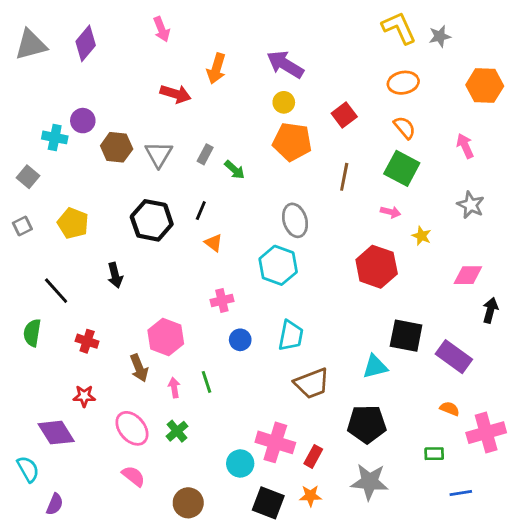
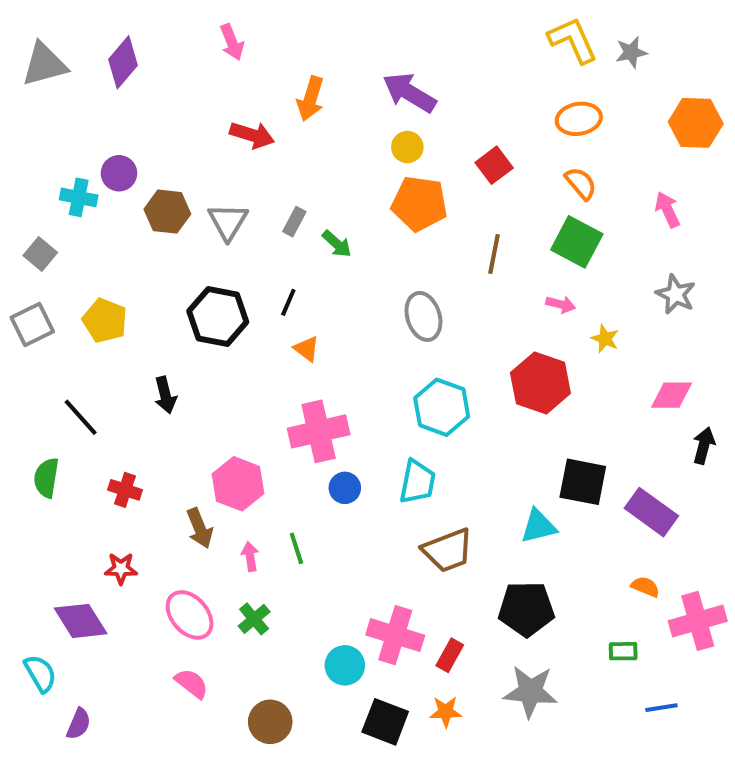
gray square: (22, 226) -> (32, 325), size x1.5
cyan hexagon: (278, 265) -> (442, 407), moved
pink cross: (222, 300) -> (319, 431), size x1.8

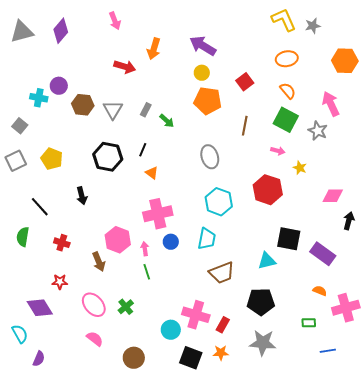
pink arrow: (668, 210) -> (331, 104), size x1.4
gray star: (676, 294) -> (318, 131), moved
pink arrow: (250, 556) -> (145, 249), moved

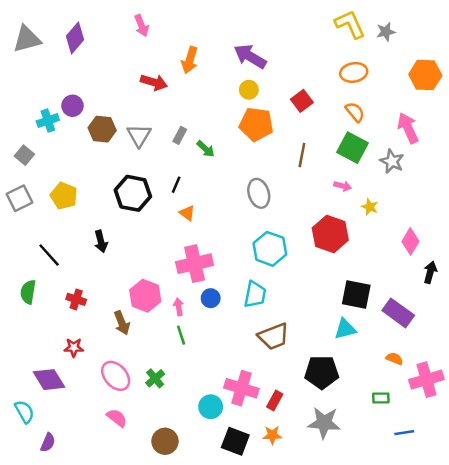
cyan cross: (39, 98) -> (48, 121), turned -30
pink diamond: (333, 196) -> (410, 241), turned -60
cyan triangle: (267, 261) -> (345, 329), moved

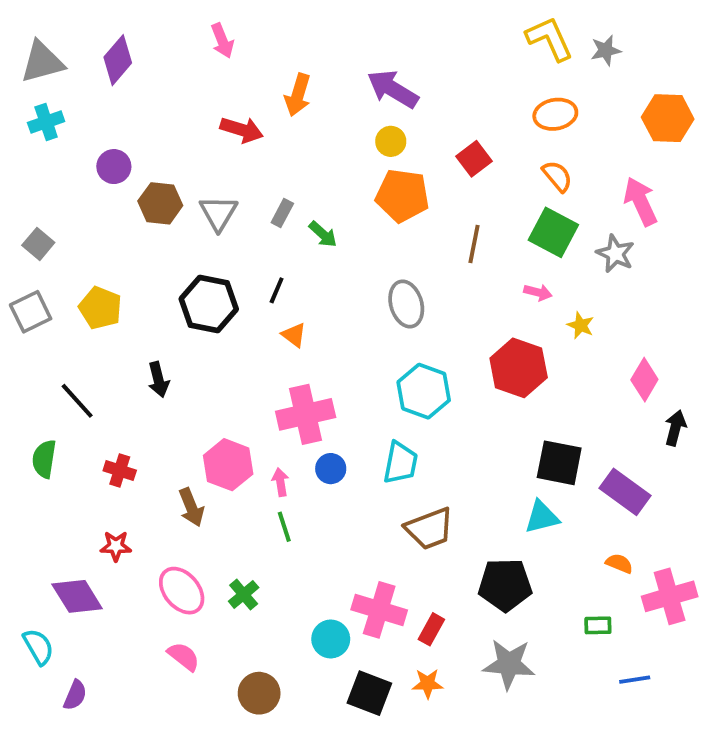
cyan cross: (48, 121) -> (46, 122), moved

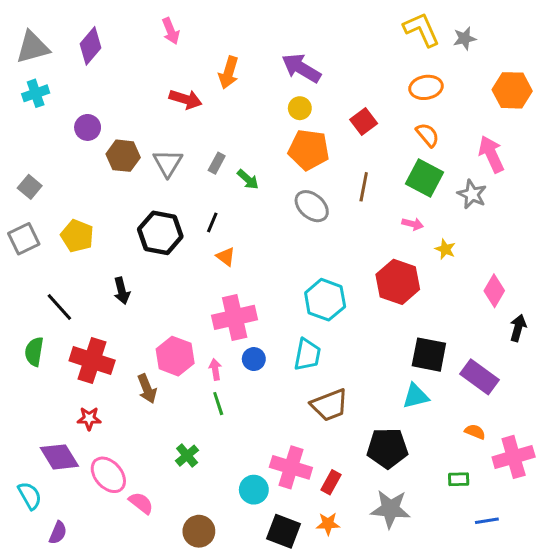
gray ellipse: (406, 304) -> (312, 206), moved, turned -32
red cross: (120, 471) -> (92, 361), size x1.8
pink ellipse: (182, 591) -> (108, 475), moved

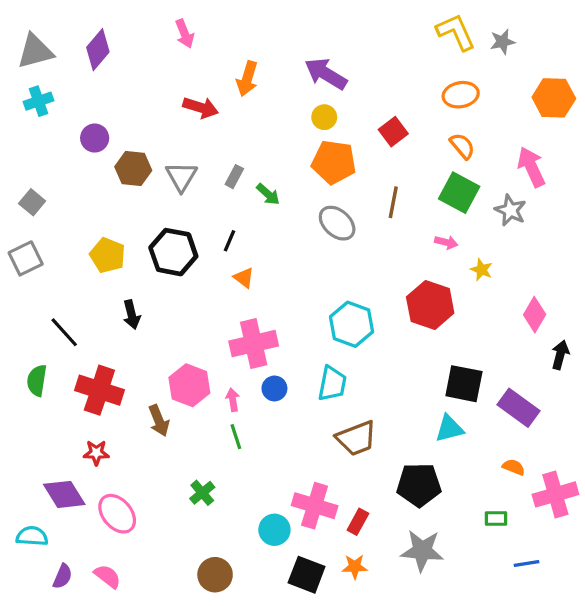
yellow pentagon: (77, 236) -> (107, 255), moved
cyan semicircle: (30, 496) -> (32, 536), turned -56
pink semicircle: (141, 503) -> (107, 576), moved

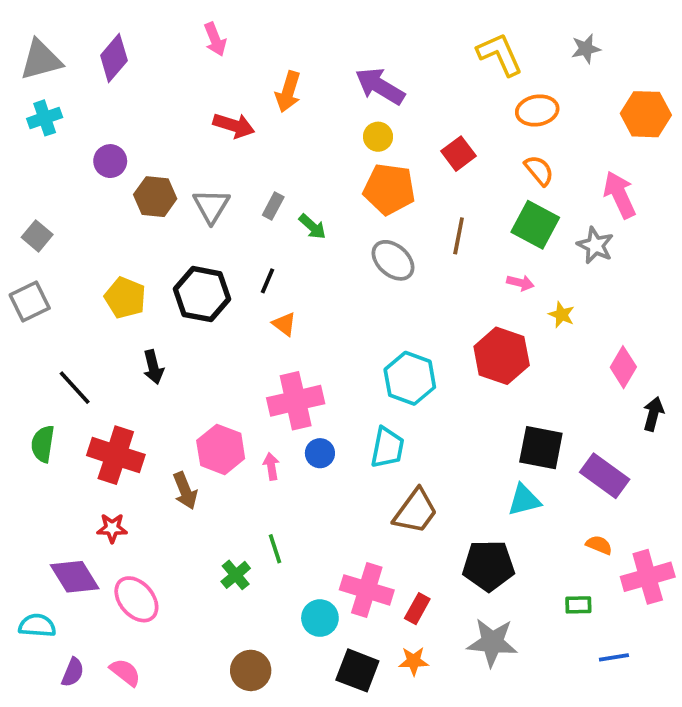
yellow L-shape: (456, 32) -> (500, 54), moved
green line: (236, 437) -> (275, 549), moved
brown trapezoid: (356, 438) -> (415, 511), turned -33

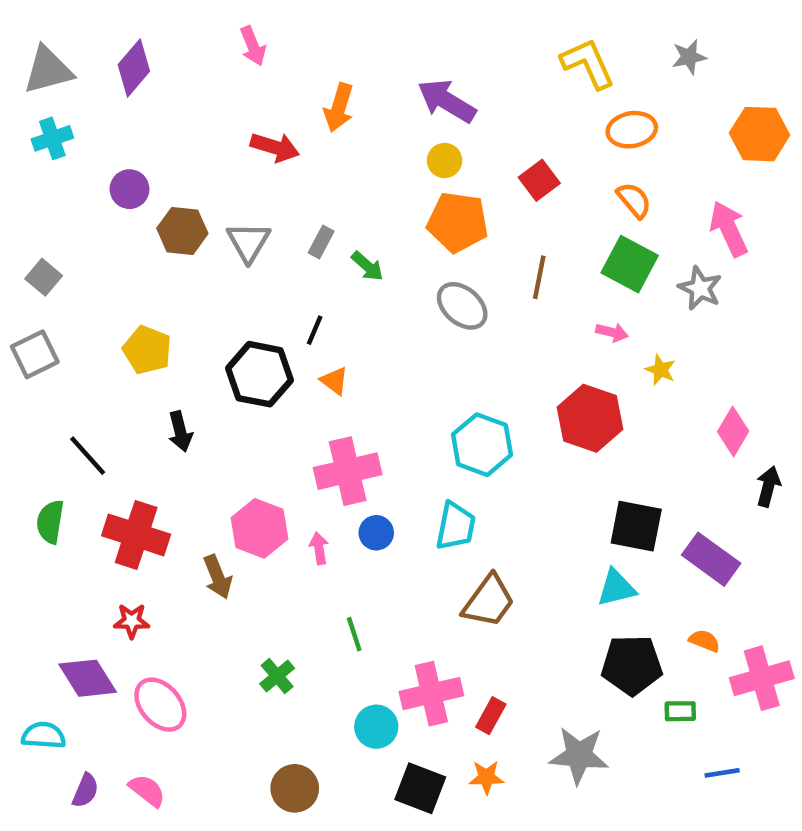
black hexagon: (202, 294) -> (259, 374), moved
green line: (275, 549) -> (354, 634), moved
black pentagon: (489, 566) -> (632, 665), moved
pink cross: (367, 590) -> (431, 694), turned -30

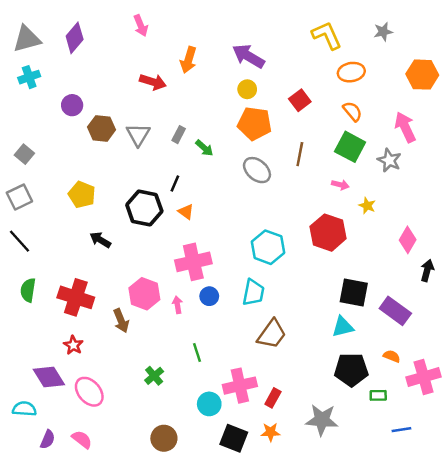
black arrow: (180, 431) -> (100, 240), turned 135
black line: (88, 456) -> (19, 241), moved
red star: (132, 621) -> (73, 345), turned 30

